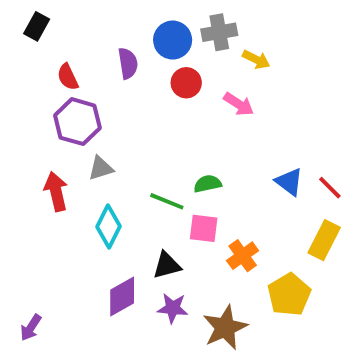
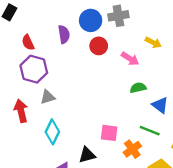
yellow arrow: (256, 59) -> (153, 42), moved
green semicircle: (208, 184) -> (138, 88), moved
green line: (167, 201) -> (150, 131), moved

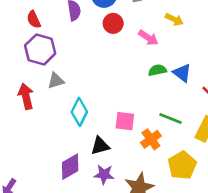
blue triangle: (160, 105) -> (182, 73), moved
cyan diamond: (52, 132) -> (79, 112), moved

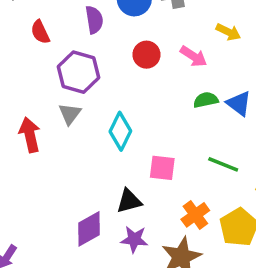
red circle: (113, 23) -> (146, 55), moved
purple hexagon: (40, 49) -> (79, 72), moved
gray triangle: (56, 81) -> (70, 114), turned -36
cyan diamond: (79, 112) -> (120, 131), moved
orange cross: (151, 139) -> (195, 215), moved

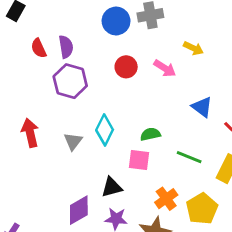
purple semicircle: (94, 20) -> (66, 47), moved
green semicircle: (206, 100) -> (150, 134), moved
gray triangle: (70, 114) -> (73, 141), moved

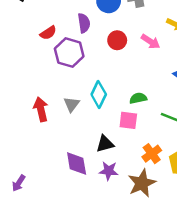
purple semicircle: (66, 47) -> (84, 23), moved
red semicircle: (39, 48) -> (48, 33), moved, turned -98
red arrow: (30, 133) -> (41, 109), moved
purple diamond: (79, 210) -> (77, 163), turned -70

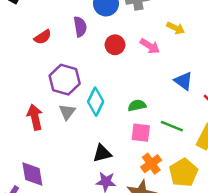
purple hexagon: (69, 53) -> (65, 80), moved
pink square: (128, 120) -> (141, 133), moved
purple diamond: (77, 163) -> (32, 174), moved

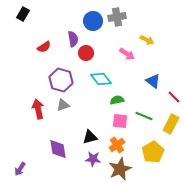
red circle: (115, 45) -> (86, 53), moved
cyan diamond: (96, 102) -> (101, 79), moved, turned -65
gray triangle: (67, 112) -> (63, 105), turned 32
orange cross: (151, 164) -> (117, 145), moved
purple diamond: (32, 174) -> (58, 149), moved

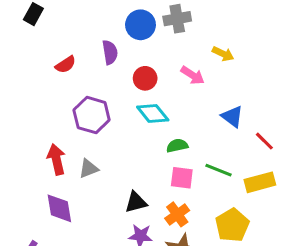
red circle: (86, 53) -> (145, 78), moved
gray triangle: (63, 105) -> (89, 169), moved
yellow rectangle: (171, 124) -> (260, 182), turned 48
purple diamond: (58, 149) -> (59, 208), moved

